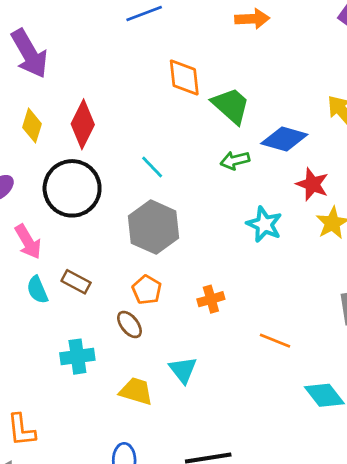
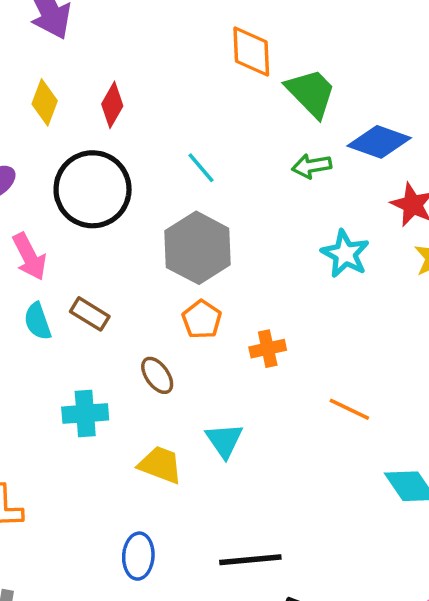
red diamond: (83, 124) -> (112, 105), size x0.7
orange pentagon: (147, 290) -> (202, 319), moved

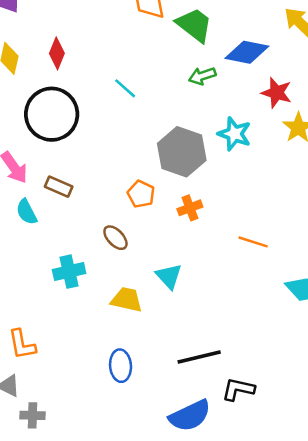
gray hexagon: (198, 248) -> (182, 152), moved
brown rectangle: (90, 314) -> (59, 187), moved

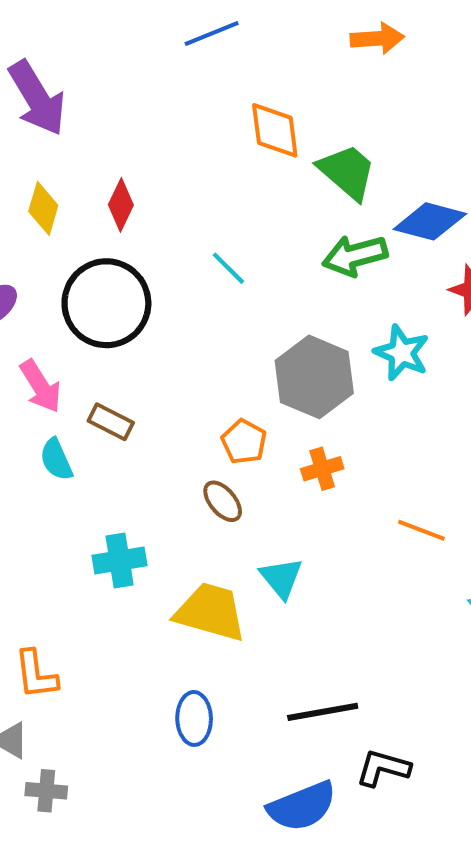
green arrow: (202, 76) -> (355, 256), size x1.4
brown ellipse: (115, 238) -> (223, 501), moved
yellow trapezoid: (127, 300) -> (210, 612), size x1.4

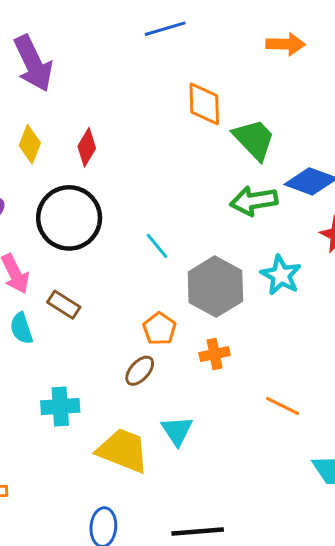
cyan line: (228, 268) -> (157, 246), moved
brown ellipse: (223, 501) -> (140, 371), turned 76

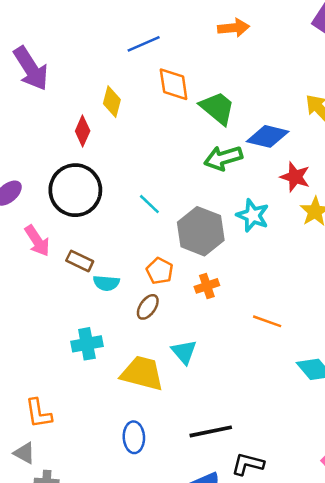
blue line: (165, 29) -> (144, 44), moved
yellow diamond: (30, 144) -> (112, 102), moved
cyan semicircle: (21, 328) -> (106, 283), moved, turned -60

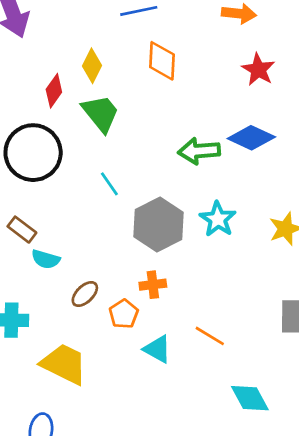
green trapezoid: (217, 108) -> (101, 113), moved
red star: (295, 177) -> (258, 70), moved
orange pentagon: (160, 271) -> (124, 314), moved
cyan triangle: (184, 352) -> (157, 349), moved, turned -32

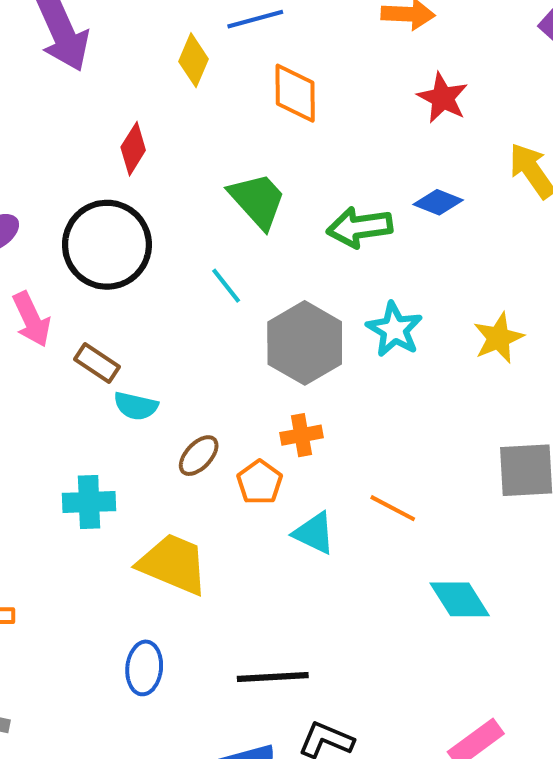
yellow diamond: (92, 66) -> (194, 60), moved
green trapezoid: (101, 113) -> (257, 200), moved
blue diamond: (251, 138) -> (438, 202), size x0.7

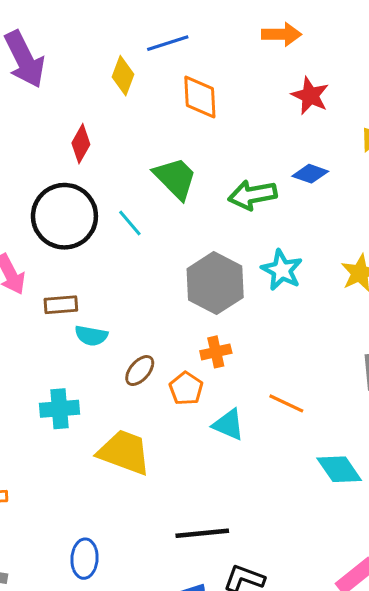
cyan line: (226, 286) -> (130, 223), moved
brown rectangle: (97, 363) -> (61, 305), turned -36
blue ellipse: (144, 668) -> (85, 559), moved

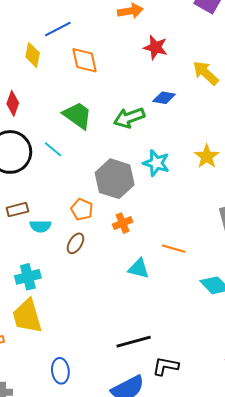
orange pentagon: (186, 388) -> (82, 209), moved
yellow trapezoid: (124, 452) -> (27, 316), moved, turned -117

